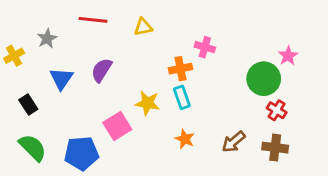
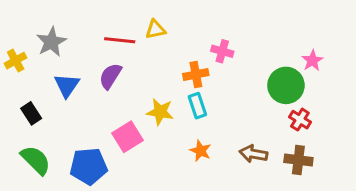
red line: (93, 20) -> (120, 40), moved
gray star: (47, 38) -> (51, 42), size x1.4
brown arrow: (234, 142) -> (253, 154), turned 50

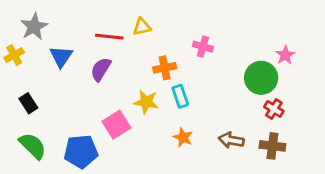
gray star: (51, 42) -> (34, 27), moved
orange cross: (196, 75) -> (165, 68), moved
blue triangle: (67, 85) -> (61, 56), moved

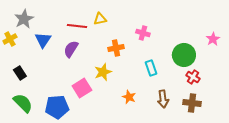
pink star: (285, 55) -> (213, 39), moved
cyan rectangle: (180, 96) -> (151, 68), moved
yellow star: (146, 102) -> (103, 72), turned -30
brown arrow: (231, 140) -> (163, 99), turned -108

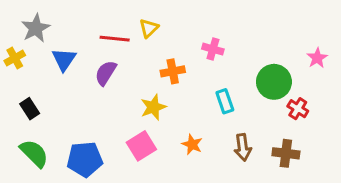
yellow triangle: (100, 19) -> (149, 28), turned -32
red cross: (193, 77) -> (298, 109), moved
pink square: (82, 88) -> (141, 146), moved

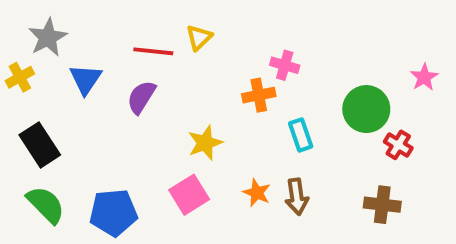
orange cross: (173, 71) -> (259, 95), moved
black rectangle: (30, 109) -> (40, 145), size x1.5
brown arrow: (243, 147) -> (297, 197), moved

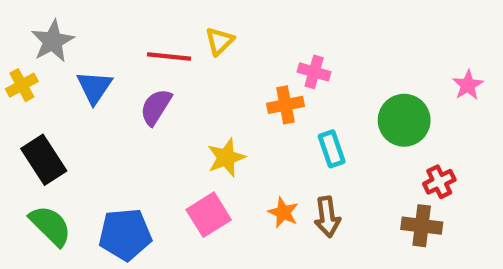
red cross: (398, 145) -> (439, 182), moved, turned 32

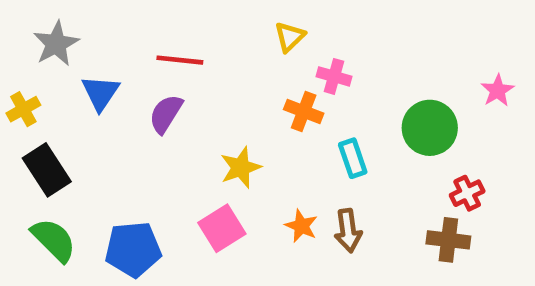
yellow triangle: (220, 41) -> (290, 37), moved
yellow cross: (22, 85) -> (23, 109), moved
orange cross: (285, 105) -> (304, 111), turned 32

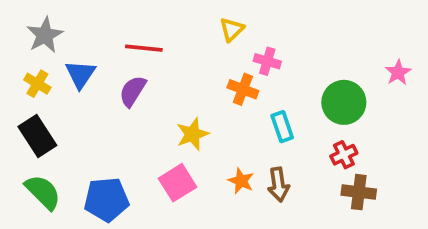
yellow cross: (23, 109) -> (37, 84), moved, turned -30
red cross: (467, 193) -> (344, 155), moved

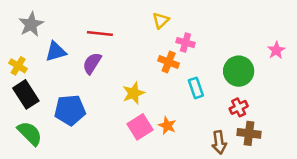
blue triangle: (80, 74) -> (56, 52), turned 40
yellow cross: (37, 84) -> (18, 66), moved
pink square: (178, 183) -> (140, 127), moved
brown arrow: (278, 185) -> (219, 142), moved
blue pentagon: (106, 200) -> (70, 110), moved

